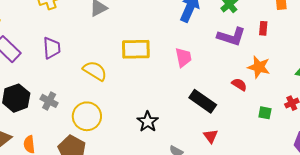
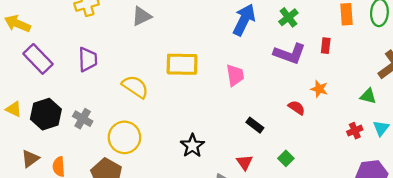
orange star: (259, 67) -> (319, 89), size x0.7
black rectangle: (203, 101) -> (255, 125), size x0.6
green square: (265, 113) -> (286, 158), moved, turned 32
red triangle: (211, 136) -> (245, 162), moved

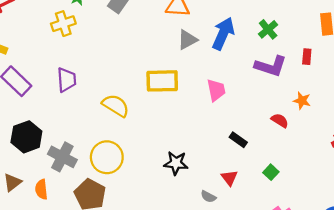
gray triangle: (142, 16) -> (187, 40), moved
gray cross: (83, 119) -> (62, 157), moved, size x1.4
black star: (192, 146) -> (176, 163), turned -30

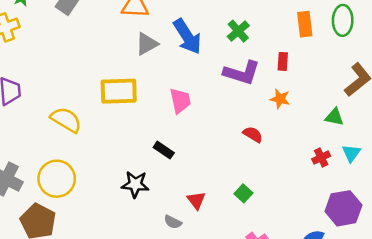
blue arrow: (223, 34) -> (187, 36), turned 124
orange star: (302, 101) -> (280, 99), moved
black rectangle: (238, 140) -> (164, 150), moved

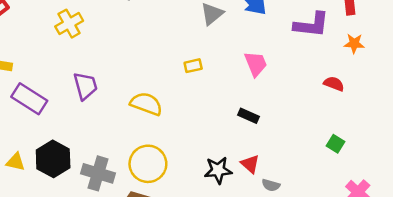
yellow rectangle: (119, 91) -> (193, 66), size x0.5
black star: (135, 184) -> (218, 170), moved
red triangle: (196, 200) -> (250, 164), moved

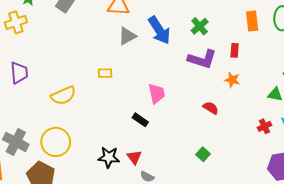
pink trapezoid: (256, 64) -> (157, 93), moved
yellow semicircle: (146, 104) -> (63, 96), turned 125

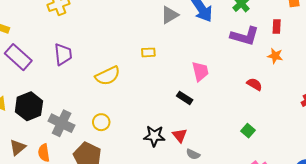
yellow circle: (56, 142) -> (101, 122), size x0.6

